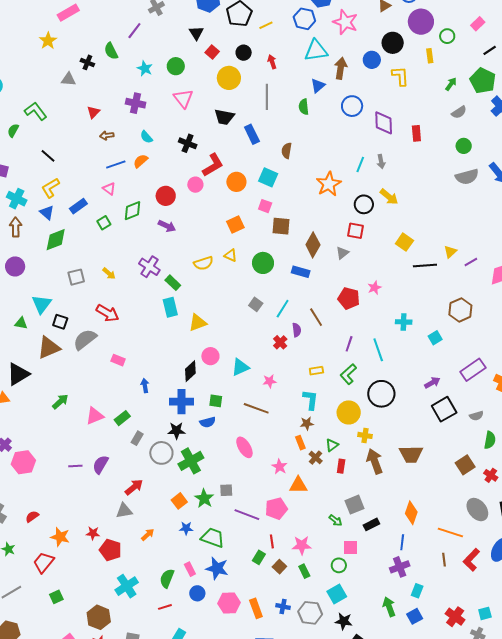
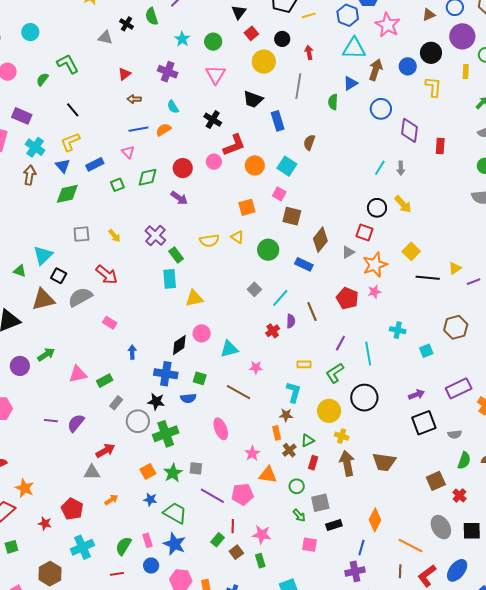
orange star: (329, 184) -> (375, 265), moved
purple circle: (15, 266) -> (20, 366), moved
red star: (93, 533) -> (45, 523), moved
green circle: (339, 565) -> (297, 486), moved

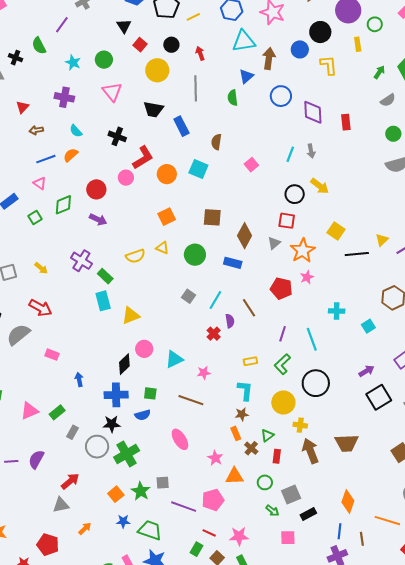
pink square: (279, 194) -> (251, 165), moved, turned 32
red line: (233, 526) -> (209, 533), turned -56
brown line: (400, 571) -> (362, 539), moved

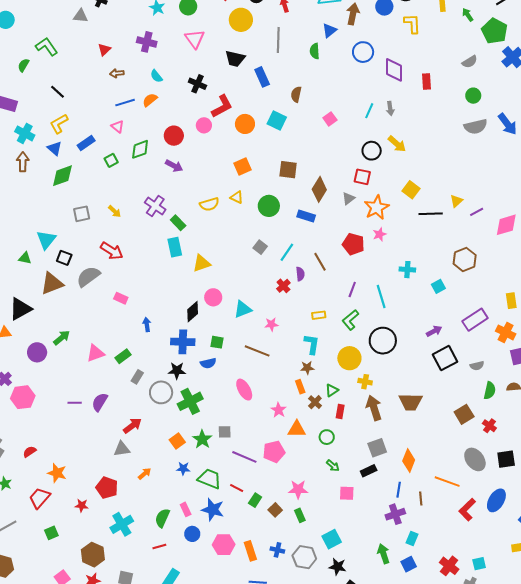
green arrow: (379, 72) -> (468, 15), moved, turned -72
gray square: (291, 494) -> (377, 448), moved
red line: (209, 533) -> (237, 488), moved

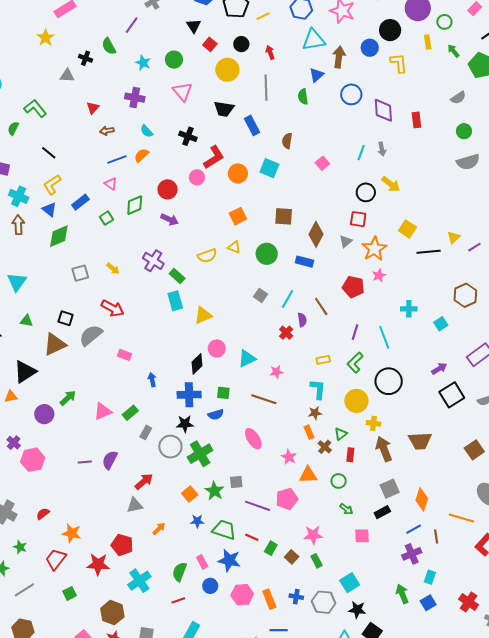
cyan triangle: (46, 240) -> (17, 282), moved
blue line: (399, 490) -> (414, 529), turned 56
red star: (82, 505) -> (98, 564), size x1.6

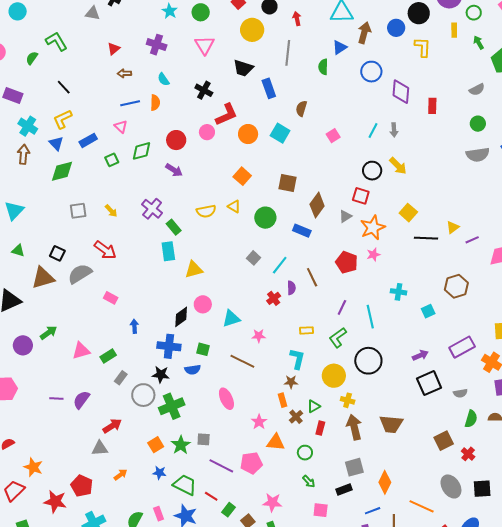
orange semicircle: (141, 155) -> (155, 103), turned 126
orange square: (238, 216) -> (242, 176), turned -30

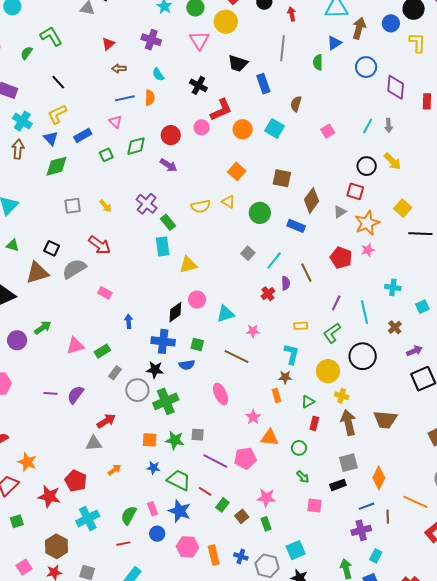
yellow circle: (252, 30) -> (226, 22), moved
brown cross: (296, 417) -> (395, 327), moved
orange square: (156, 445) -> (150, 440), turned 35
green star: (181, 445) -> (175, 440), turned -30

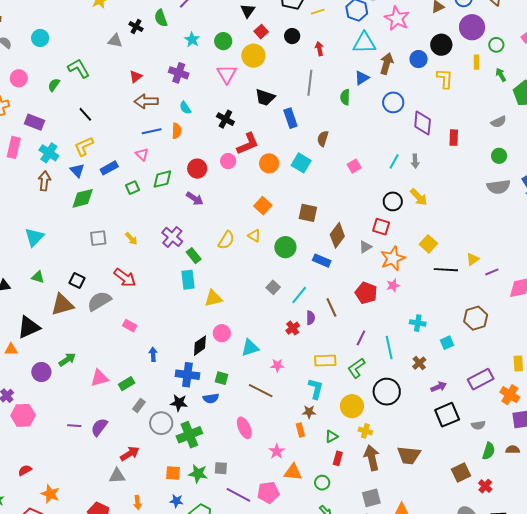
brown arrow: (119, 68) -> (146, 101), size x1.6
yellow semicircle: (201, 206) -> (226, 240), turned -48
yellow rectangle: (301, 326) -> (325, 361), size x1.5
orange arrow: (114, 470) -> (137, 503), turned 120

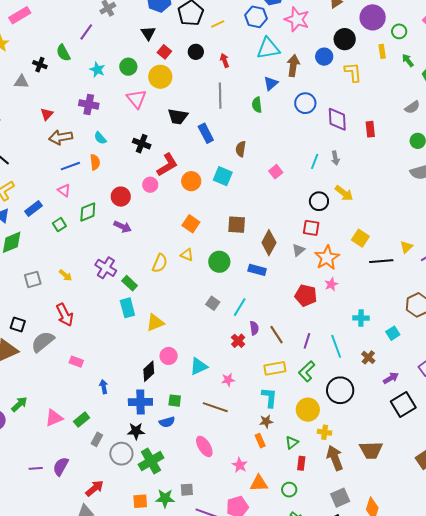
red arrow: (125, 278) -> (65, 315), turned 35
brown line: (331, 307) -> (277, 335), moved

